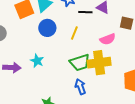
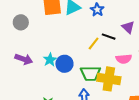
black line: (85, 12) -> (109, 37), moved
blue circle: (47, 28) -> (64, 64), moved

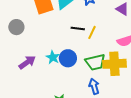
black line: (109, 37) -> (78, 28), moved
purple arrow: (24, 59) -> (27, 62), turned -42

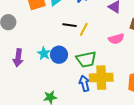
purple arrow: (27, 62) -> (18, 58), turned 132
yellow cross: (114, 64) -> (101, 78), moved

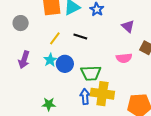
yellow line: (84, 29) -> (55, 38), moved

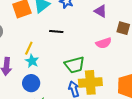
yellow line: (55, 38) -> (29, 48), moved
blue circle: (65, 64) -> (31, 83), moved

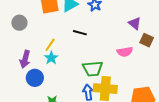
purple triangle: (101, 11) -> (135, 23), moved
blue circle: (31, 83) -> (35, 78), moved

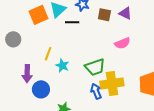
black line: (80, 33) -> (72, 22), moved
brown square: (147, 40) -> (104, 15), moved
cyan star: (51, 58) -> (62, 66), moved

